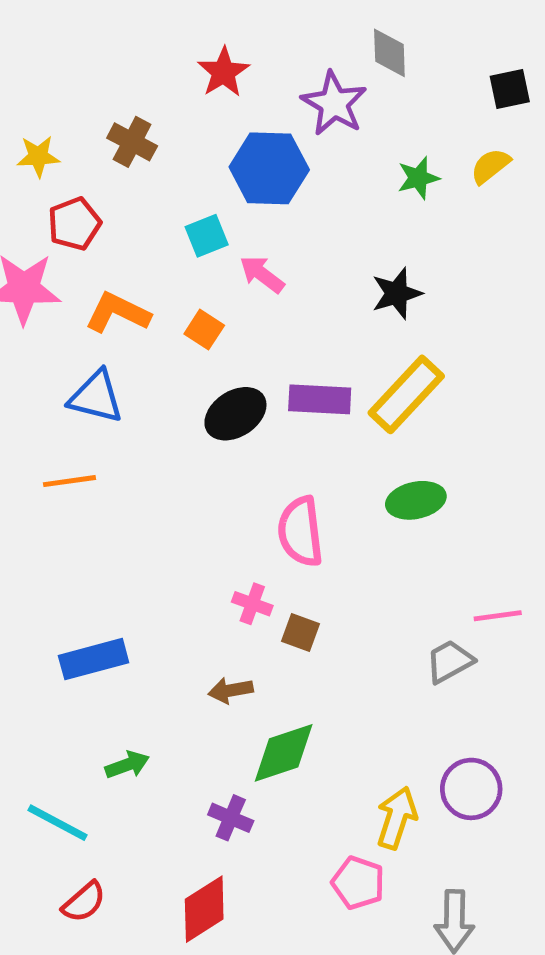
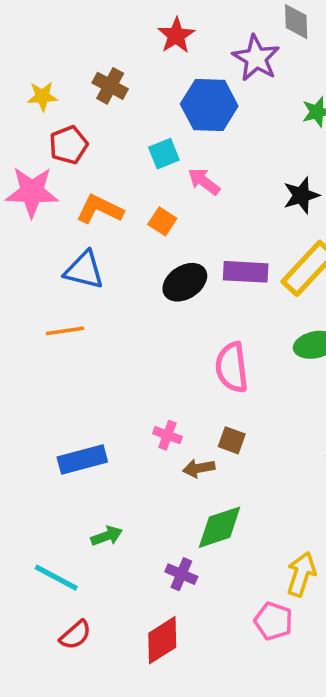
pink cross: (252, 604) -> (167, 435), moved
brown arrow: (231, 690) -> (199, 468), moved

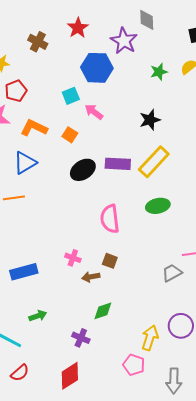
brown cross: (110, 86) -> (38, 42), moved
blue triangle: (84, 270) -> (25, 163), turned -45
green diamond: (220, 527) -> (103, 311), size x0.7

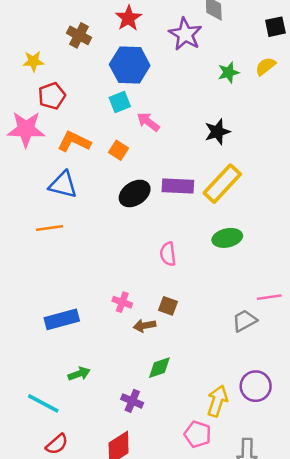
blue hexagon: (97, 68) -> (130, 65), moved
blue triangle: (25, 163) -> (63, 185), turned 45
pink semicircle: (110, 219) -> (168, 254), size x0.7

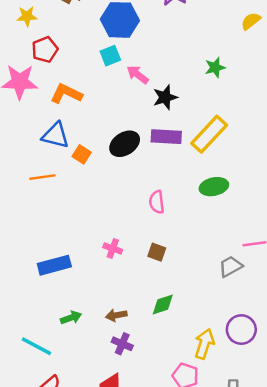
green star: (228, 72) -> (215, 68), moved
black star: (217, 132) -> (165, 97), moved
orange square: (119, 150) -> (82, 154), moved
brown arrow: (144, 326) -> (116, 315), moved
green diamond: (159, 368) -> (163, 305), moved

